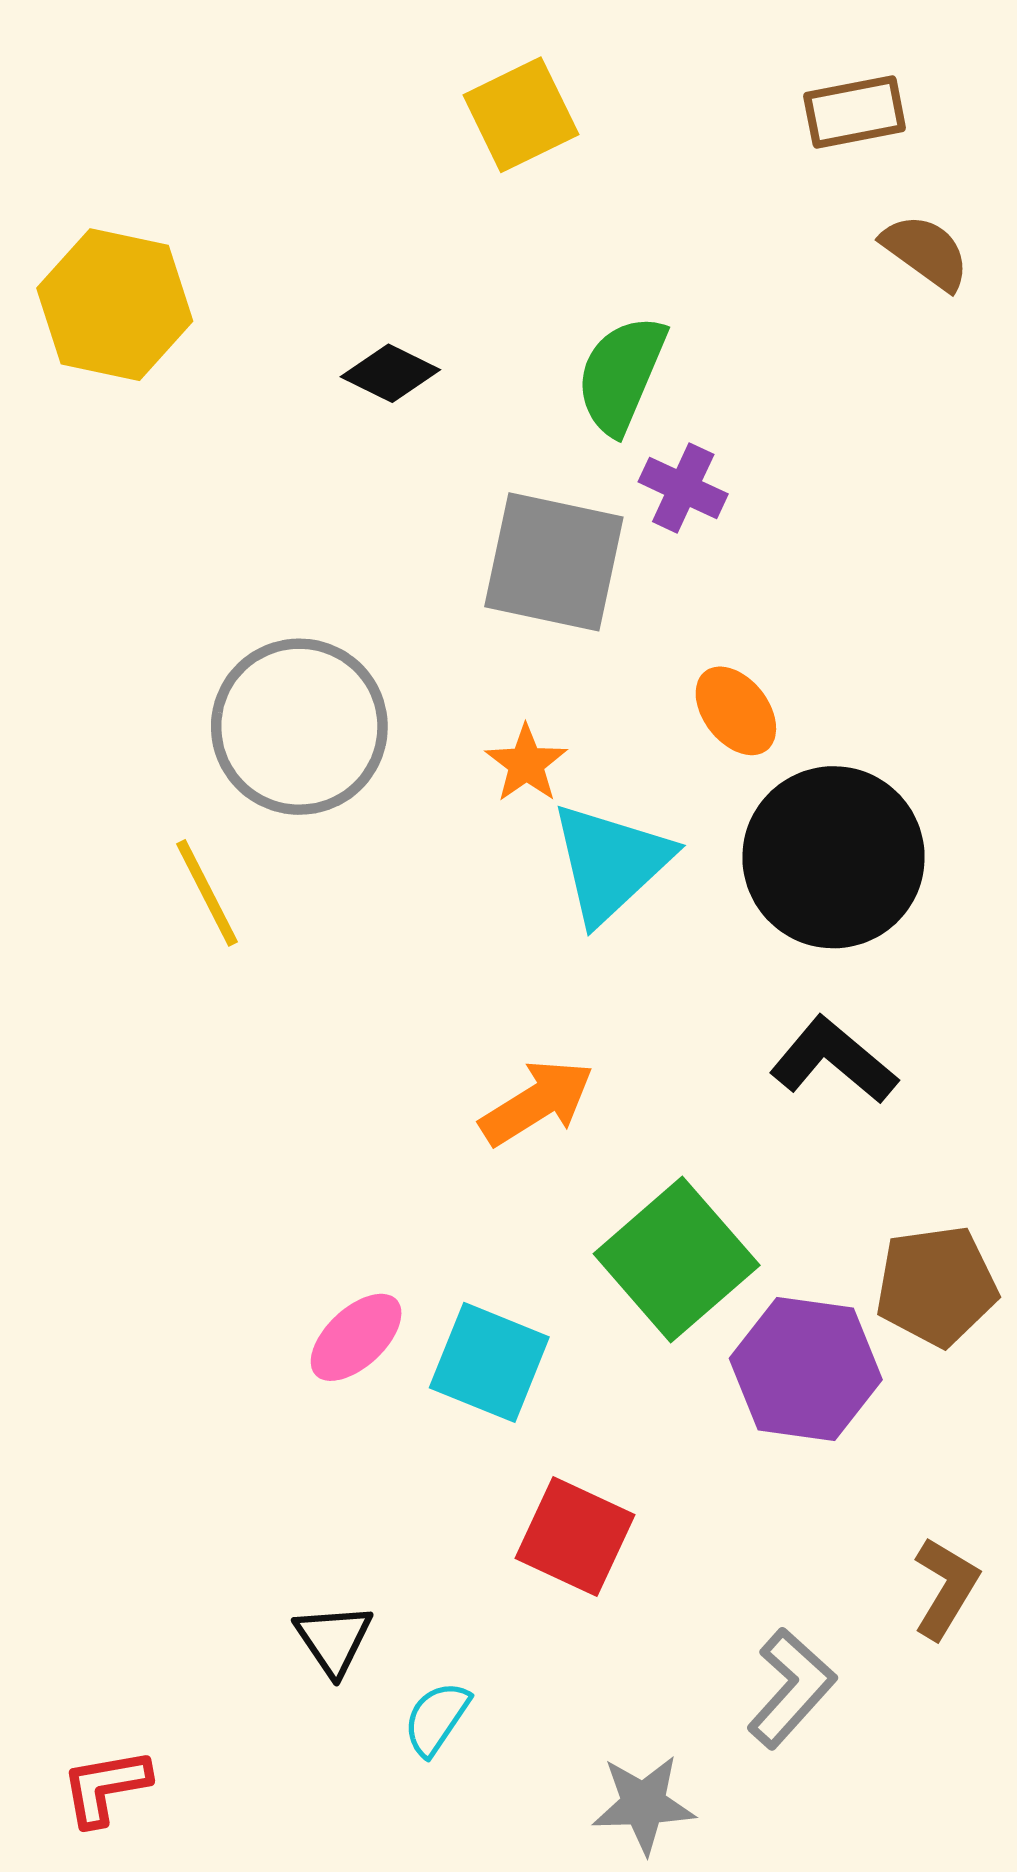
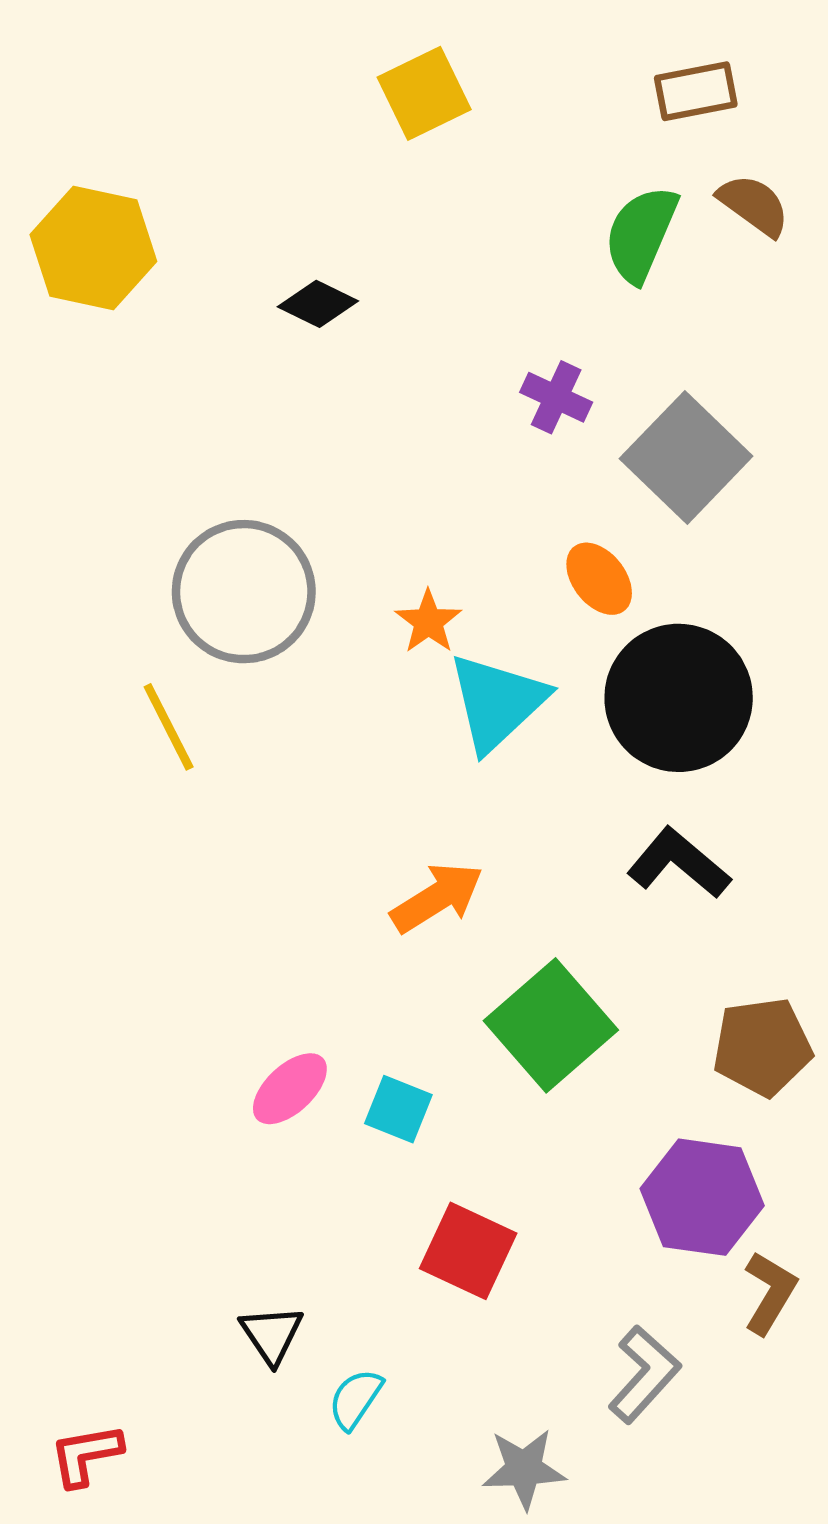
green semicircle: (621, 375) -> (641, 234), moved
gray square: (554, 562) -> (686, 457), moved, turned 32
cyan square: (489, 1362) -> (398, 1109), size x0.7
purple hexagon: (806, 1369) -> (702, 1197), moved

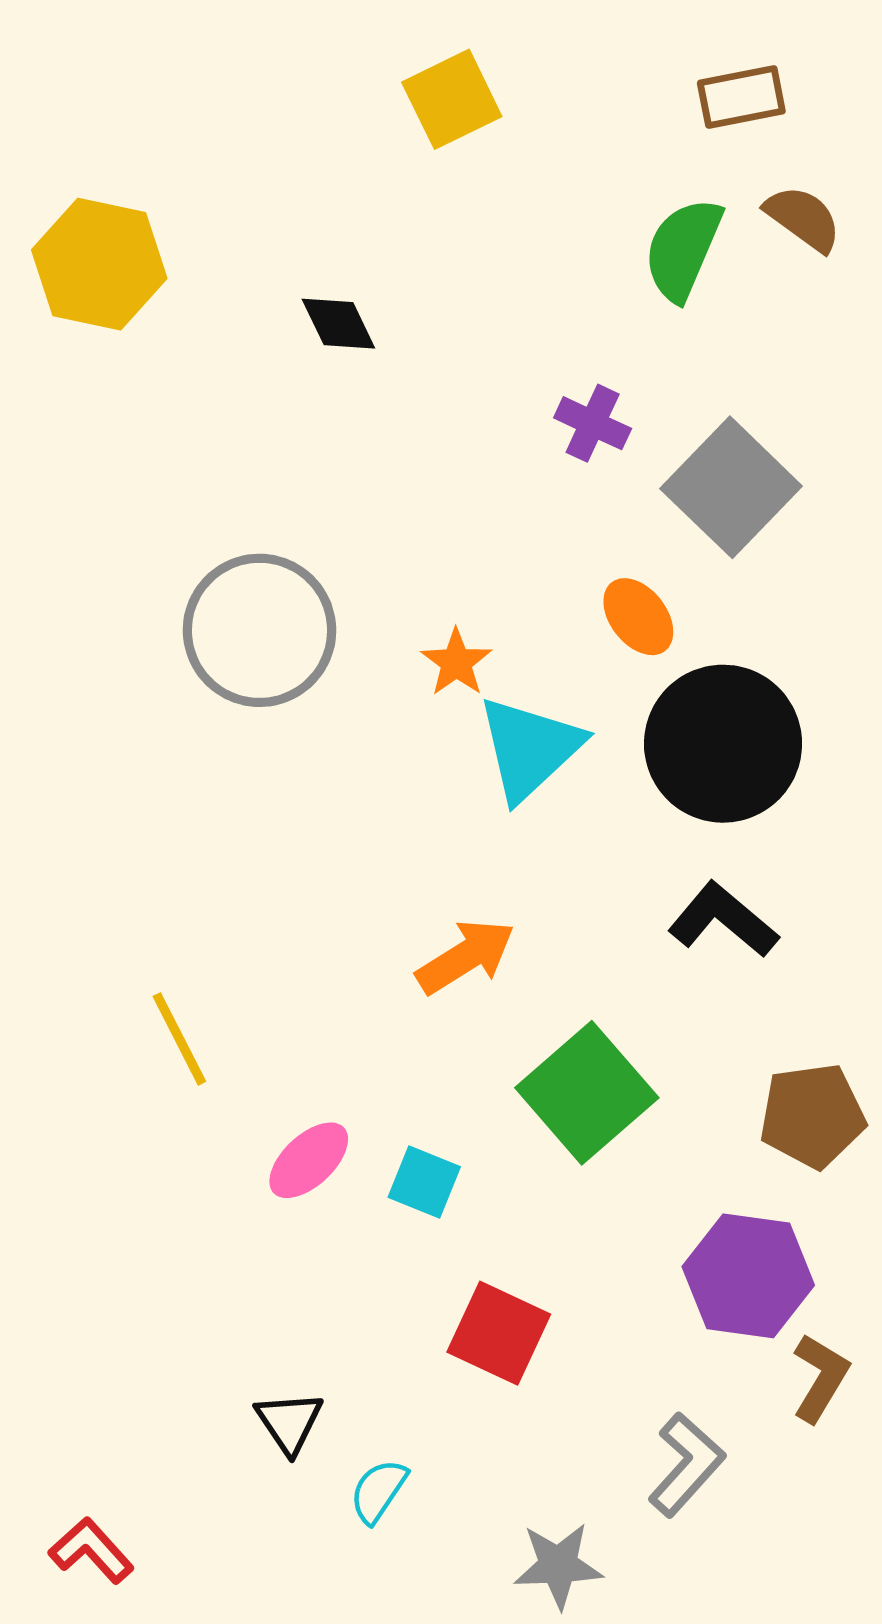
black diamond: (318, 304) -> (338, 324), turned 38
yellow line: (169, 727) -> (179, 1039), moved
red L-shape: (86, 1455) -> (91, 1551), turned 58

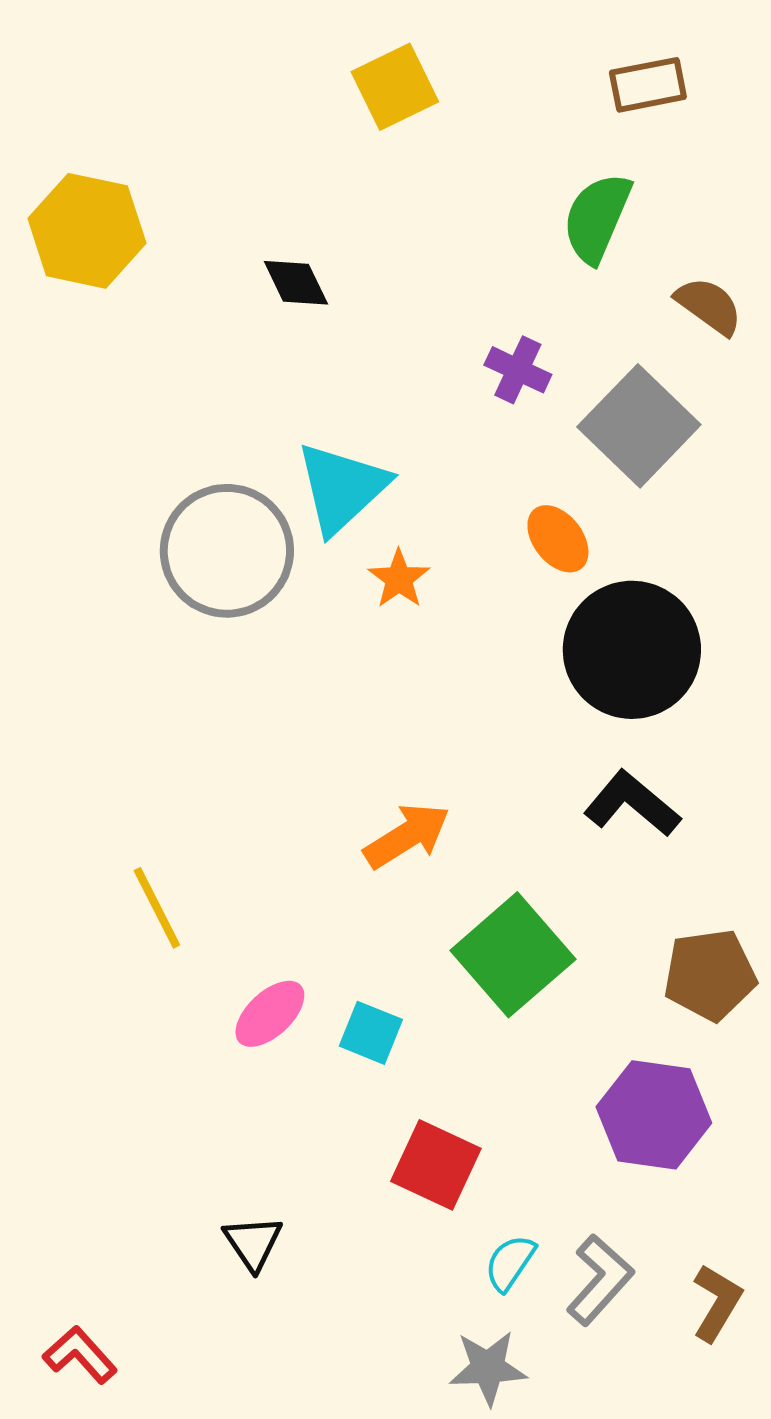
brown semicircle: (803, 218) -> (709, 306), moved
cyan triangle: (530, 748) -> (342, 488), moved
brown L-shape: (820, 1378) -> (717, 1303), moved
cyan semicircle: (379, 1491) -> (510, 1263), moved

